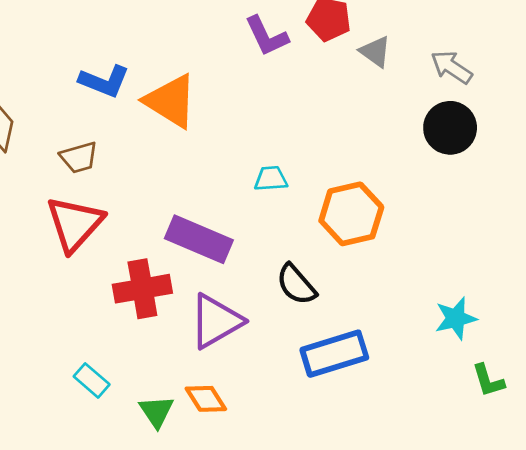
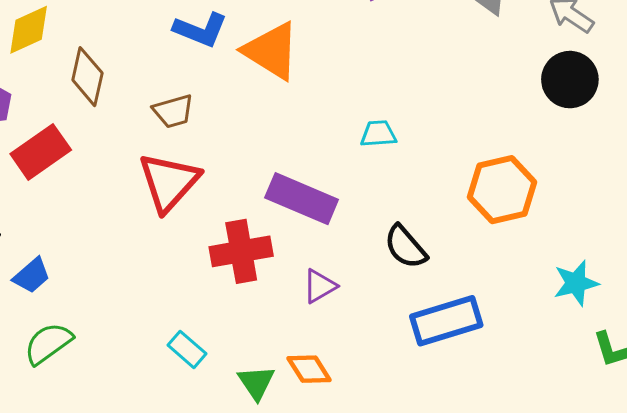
orange hexagon: (351, 214) -> (502, 190), moved
purple triangle: (216, 321) -> (320, 286), size x0.6

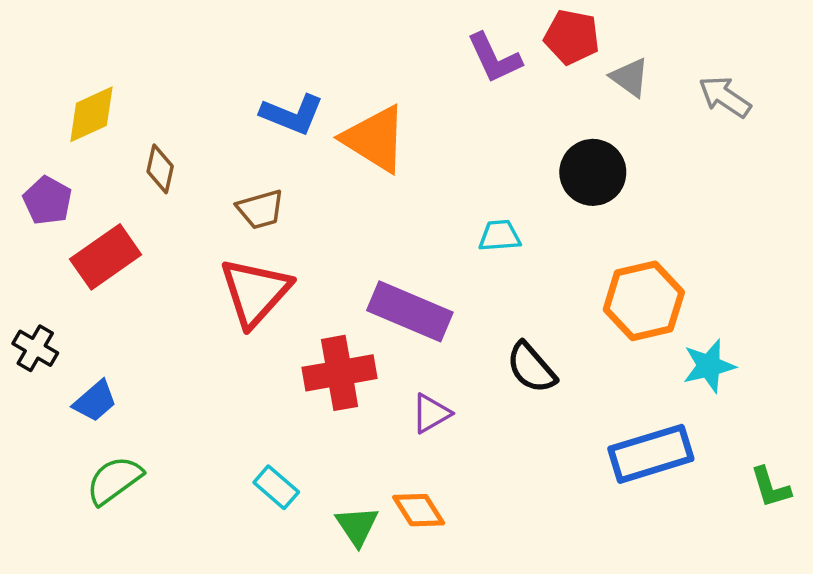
brown diamond: (87, 77) -> (160, 169), size x0.7
black circle: (570, 80) -> (593, 172), moved
cyan star: (576, 283) -> (709, 366), moved
blue rectangle: (446, 321) -> (651, 454), moved

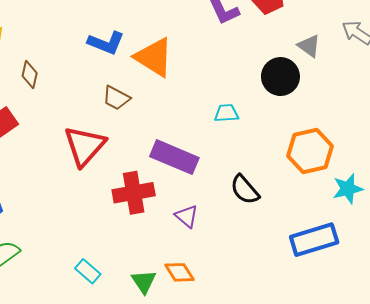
gray triangle: (630, 77) -> (309, 46), moved
brown trapezoid: (260, 209) -> (116, 98), moved, turned 44
purple triangle: (431, 413) -> (187, 216), turned -50
cyan rectangle: (276, 487) -> (88, 271), moved

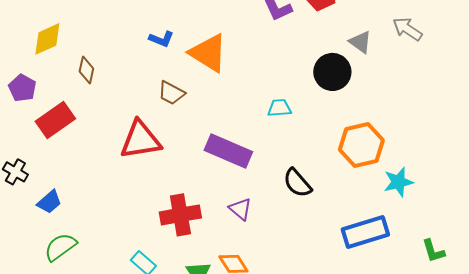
blue L-shape: (106, 43) -> (161, 39), size x0.7
red triangle: (85, 146) -> (140, 140), turned 39
red cross: (134, 193) -> (180, 215), moved

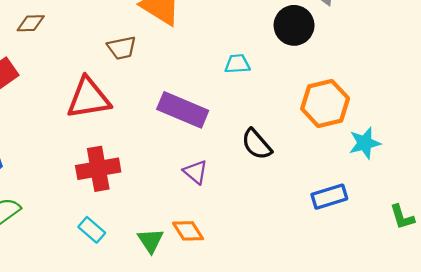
brown diamond: (86, 70) -> (31, 23), turned 76
brown trapezoid: (171, 93) -> (122, 48), turned -40
red cross: (180, 215) -> (98, 169), moved
blue rectangle: (365, 232) -> (329, 197), size x0.7

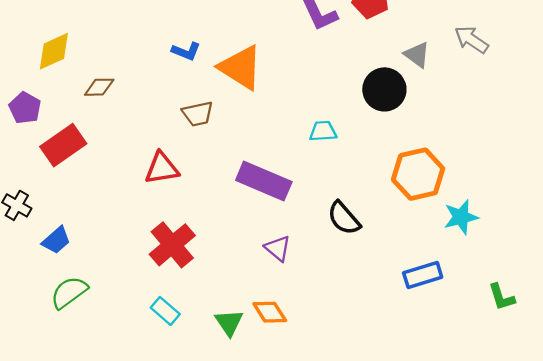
red triangle: (89, 98) -> (162, 168), size x0.7
red cross: (98, 169) -> (172, 245), turned -30

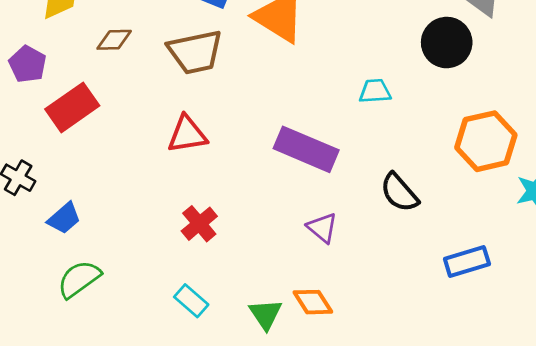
brown trapezoid: (198, 114) -> (195, 52), moved, size x1.5
red cross: (172, 245) -> (199, 224), size x0.7
blue rectangle: (423, 275) -> (467, 262), moved

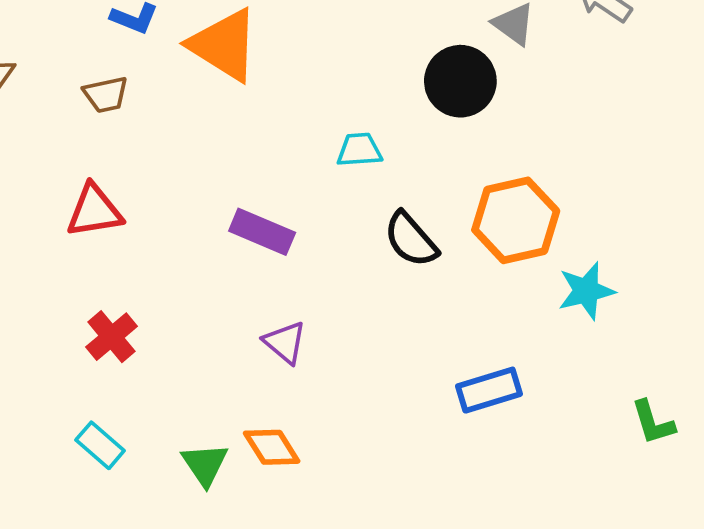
brown trapezoid: (195, 52) -> (106, 95), size x0.6
purple rectangle: (306, 149) -> (262, 232), size x0.7
black semicircle: (399, 193) -> (411, 239), moved

